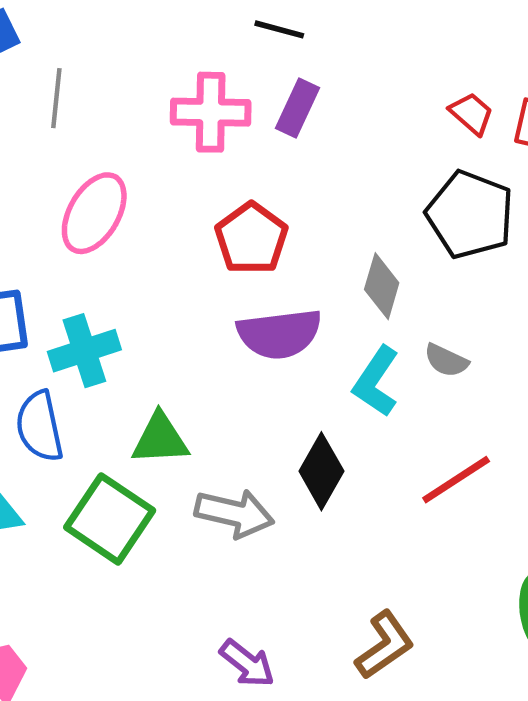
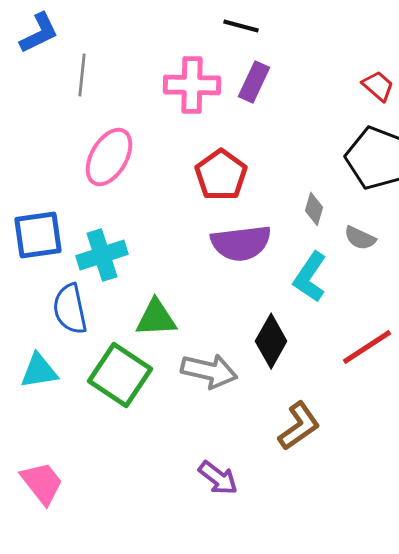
gray diamond: (382, 286) -> (314, 209), size x0.7
gray semicircle: (446, 360) -> (360, 238), moved
brown L-shape: (385, 645) -> (299, 426), moved

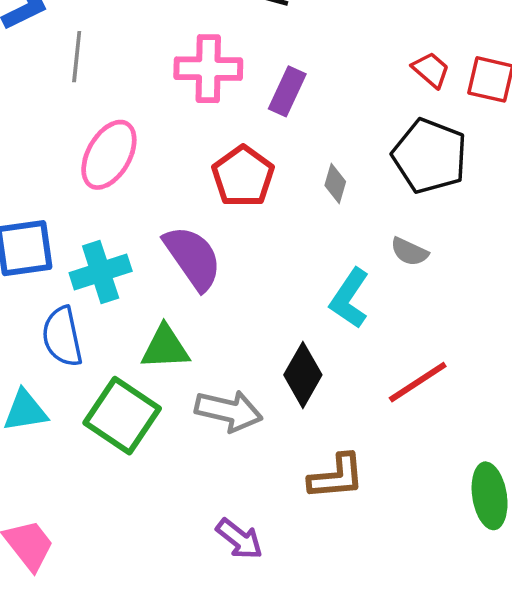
purple rectangle: (254, 82) -> (287, 91), moved
gray diamond: (314, 209) -> (335, 184), moved
purple semicircle: (241, 243) -> (193, 258), moved, turned -118
brown L-shape: (299, 426) -> (336, 477), turned 30

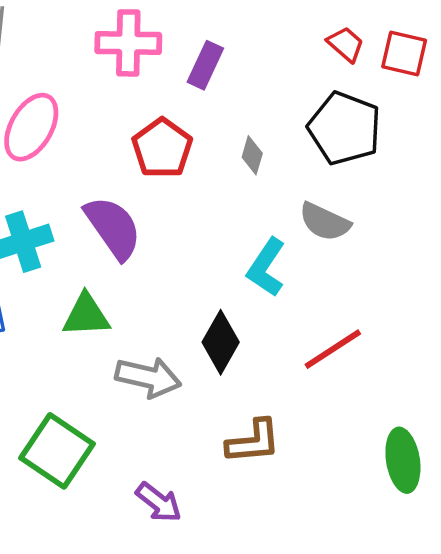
gray semicircle: (409, 252) -> (325, 222), size x1.4
green square: (122, 416) -> (57, 451), moved

